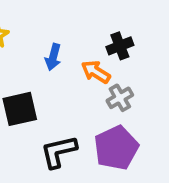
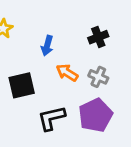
orange arrow: (96, 72) -> (67, 73), moved
gray cross: (120, 98) -> (98, 77), turned -36

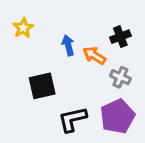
blue arrow: (47, 46) -> (68, 45), turned 150
orange arrow: (67, 73) -> (94, 55), moved

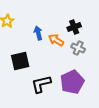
gray cross: (120, 77) -> (78, 48), moved

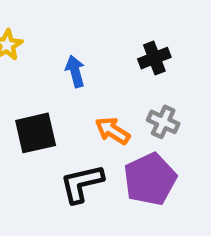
orange arrow: (56, 40) -> (113, 131), moved
gray cross: (78, 48) -> (163, 122), moved

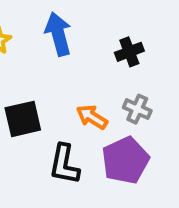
blue arrow: (75, 71) -> (58, 34), moved, size x1.5
black L-shape: (82, 184) -> (64, 164), turned -66

